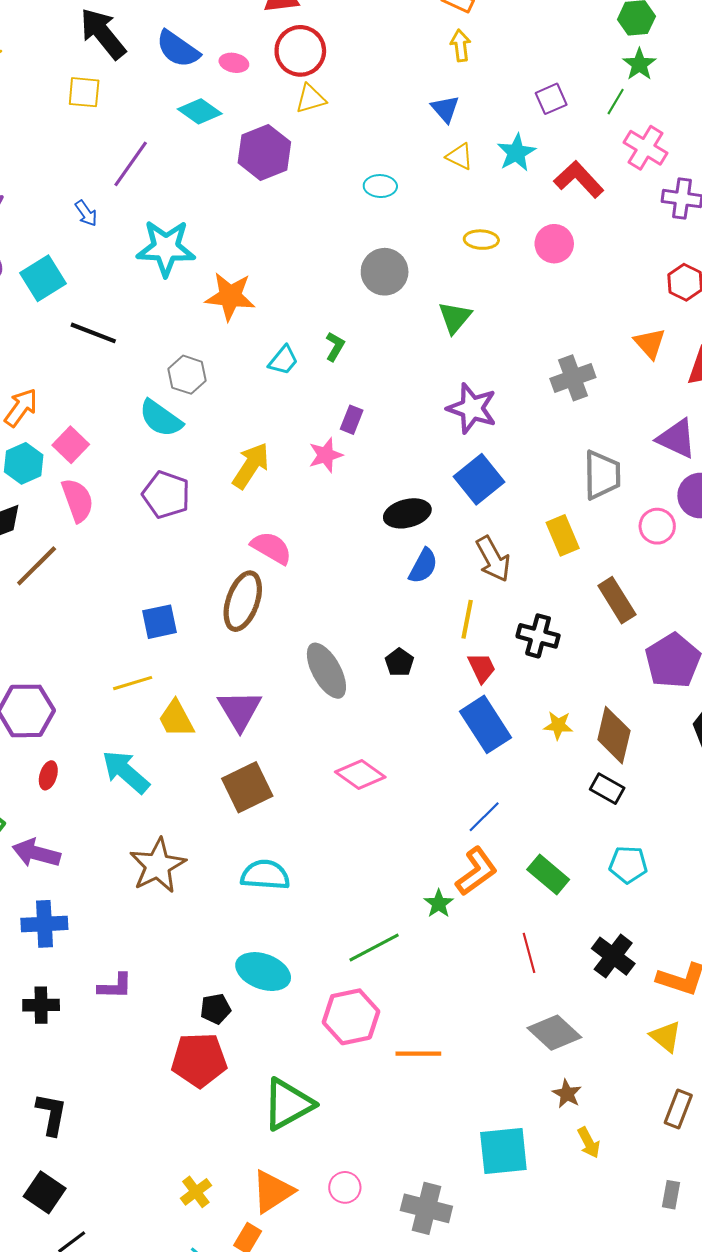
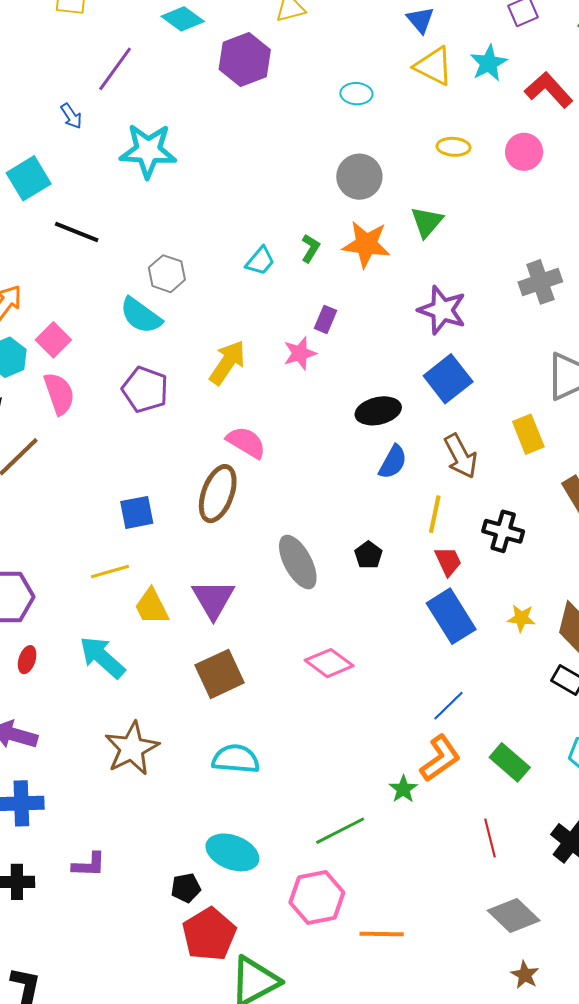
yellow triangle: (460, 156) -> (434, 66), size x1.5
orange star: (230, 296) -> (366, 244), moved
red pentagon: (199, 1060) -> (209, 934), moved, turned -30

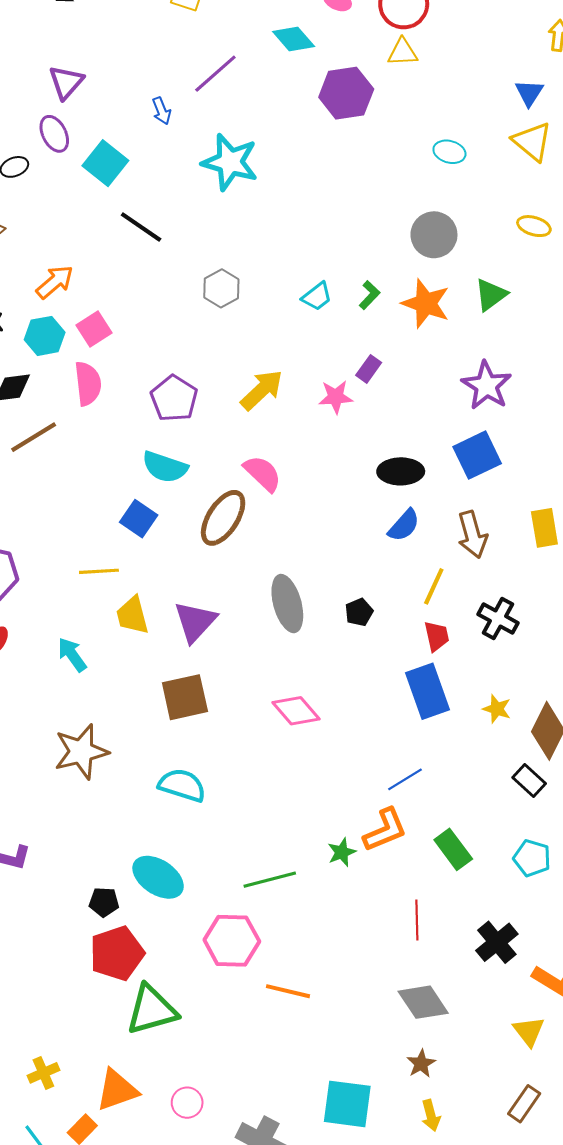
cyan square: (29, 178) -> (105, 163), turned -33
cyan semicircle: (141, 316) -> (165, 467), moved, turned -30
blue square: (137, 512) -> (139, 519), turned 33
cyan arrow: (102, 657) -> (72, 655), size x0.7

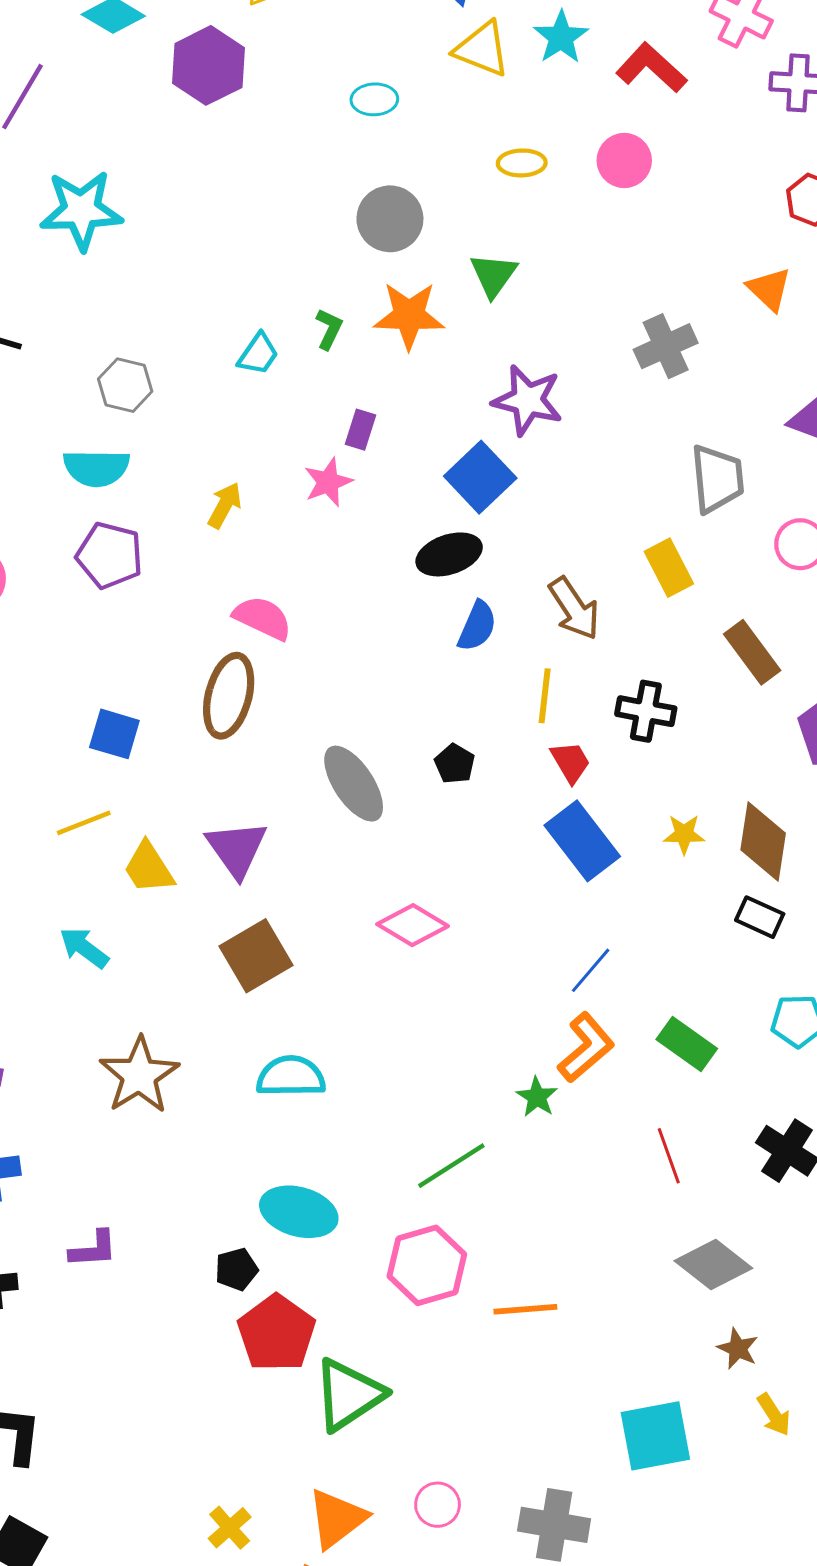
yellow arrow: (262, 390) -> (225, 505), size x0.7
blue square: (477, 455) -> (480, 477), moved
cyan semicircle: (165, 467) -> (96, 468), moved

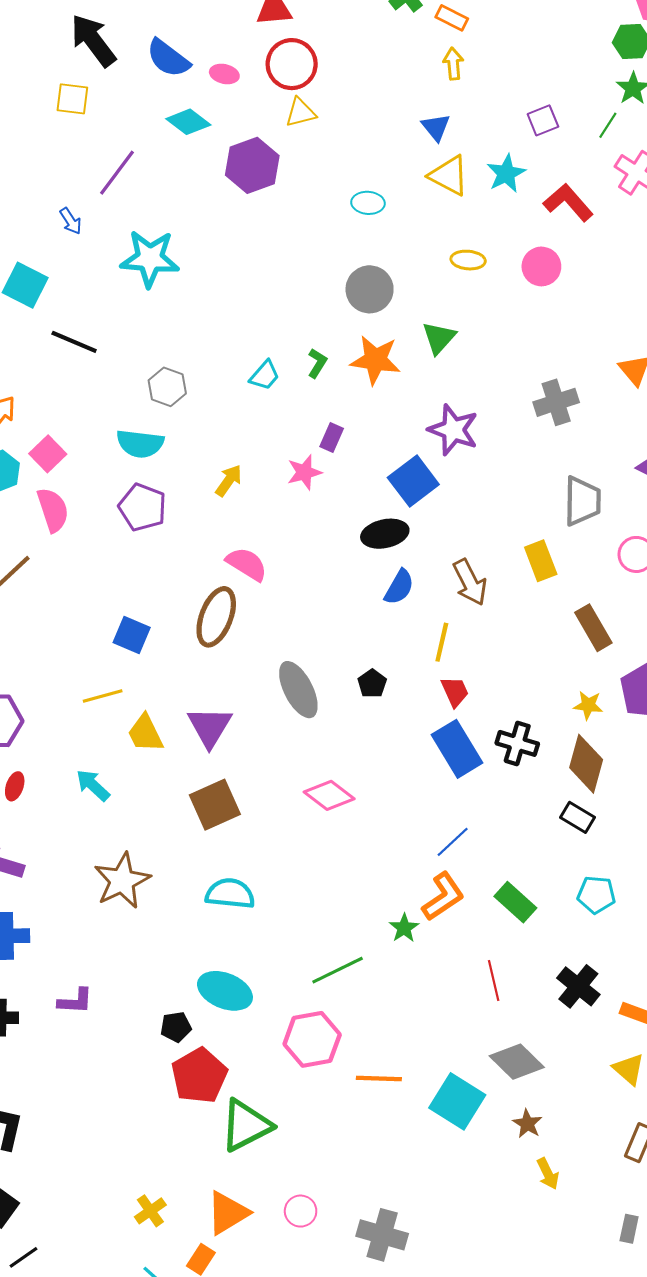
black cross: (646, 711) -> (517, 743), moved
yellow star: (684, 834) -> (588, 705), moved
cyan square: (655, 1436) -> (457, 1101), moved, turned 36

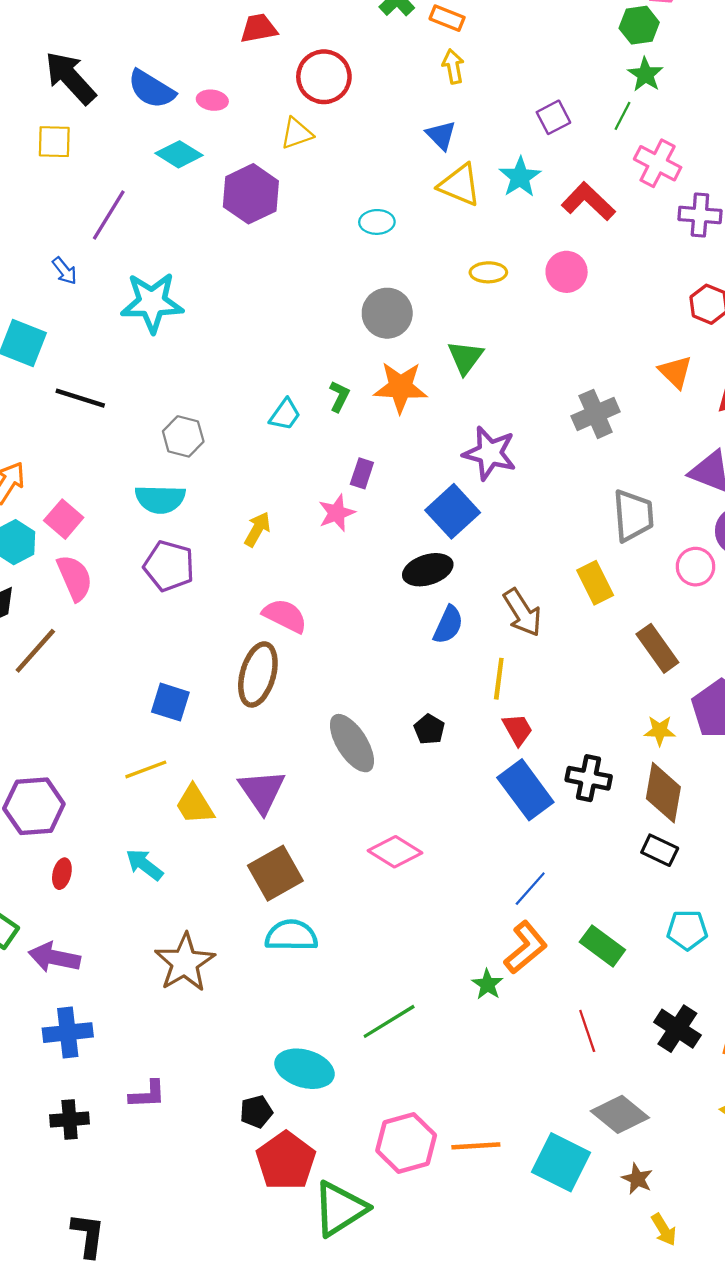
red circle: (292, 64) -> (324, 77), moved
cyan semicircle: (230, 894) -> (291, 935), moved
green line: (338, 970) -> (389, 1021), moved
pink hexagon: (312, 1039) -> (406, 1143), moved

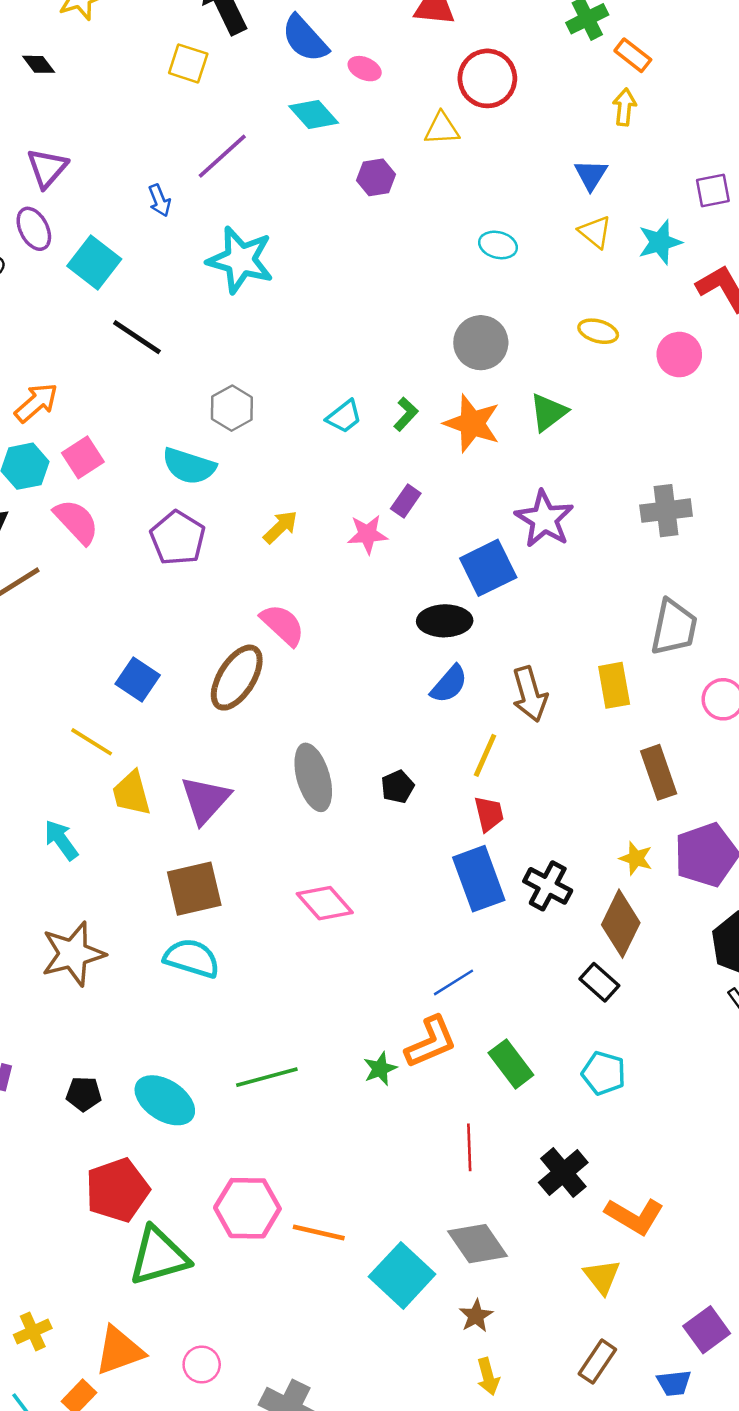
yellow triangle: (460, 185) -> (595, 232), size x0.7
purple hexagon: (251, 194) -> (376, 177), size x0.6
pink semicircle: (75, 578) -> (76, 522), turned -36
yellow line: (146, 769) -> (92, 742), turned 36
black pentagon: (256, 1112) -> (84, 1094), moved

